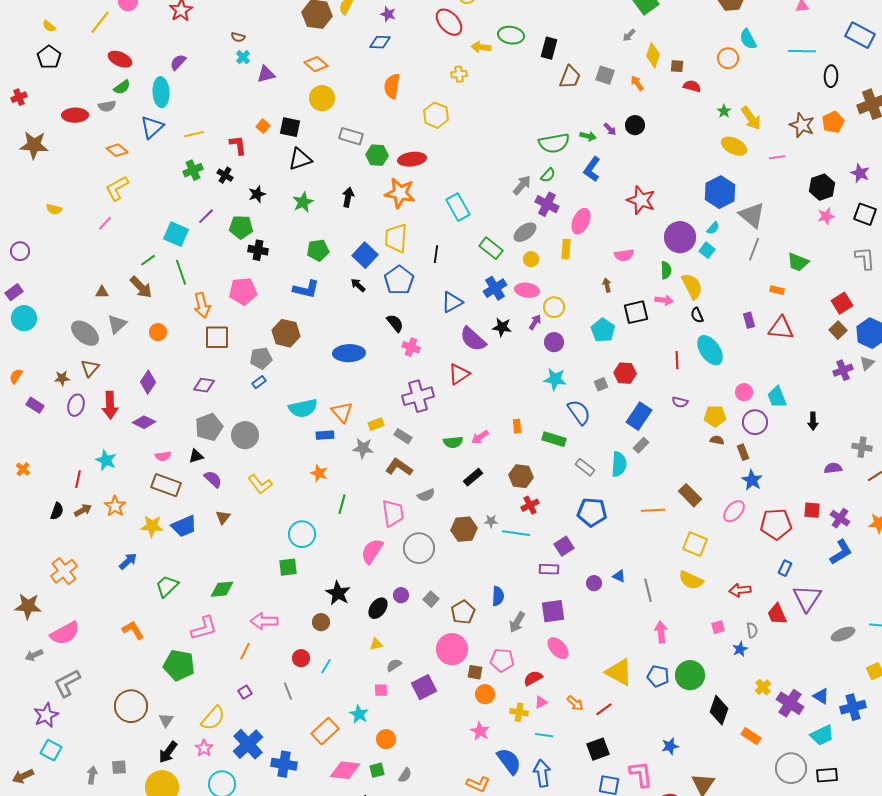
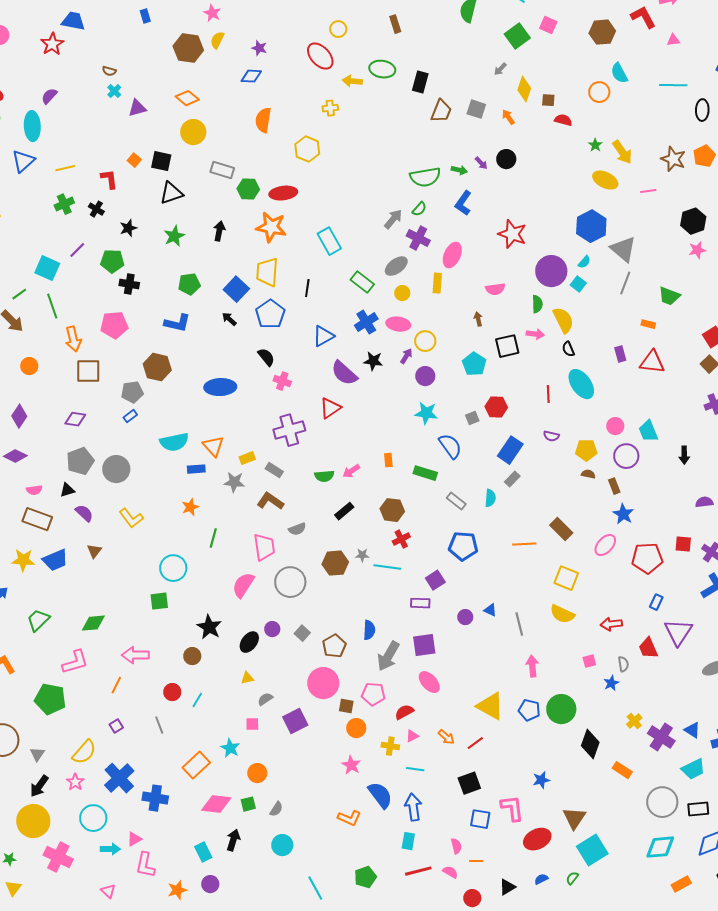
cyan semicircle: (619, 464) -> (490, 498), size x0.7
orange star: (319, 473) -> (190, 507), turned 30
gray arrow: (517, 622) -> (388, 656), size x1.4

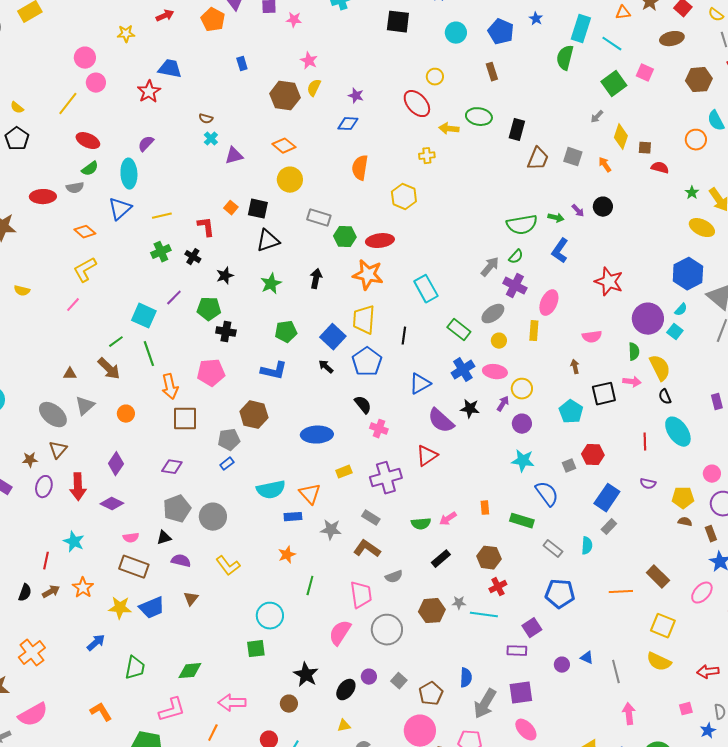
yellow rectangle: (247, 458) -> (344, 472), moved
purple semicircle: (84, 513) -> (181, 561), turned -30
green trapezoid: (38, 620) -> (135, 668), turned 145

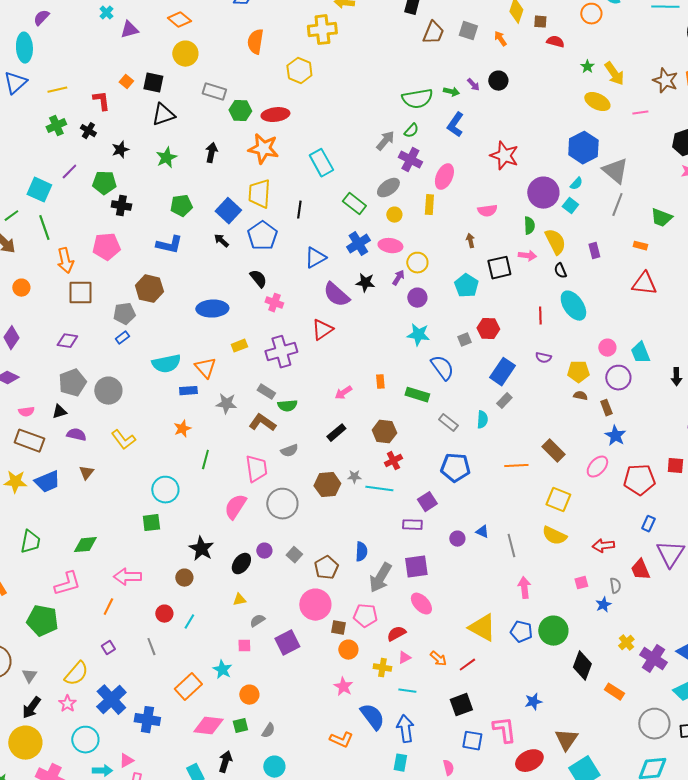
yellow cross: (427, 156) -> (322, 30), size x1.8
purple rectangle: (717, 402) -> (594, 251), moved
green semicircle: (421, 524) -> (287, 406), moved

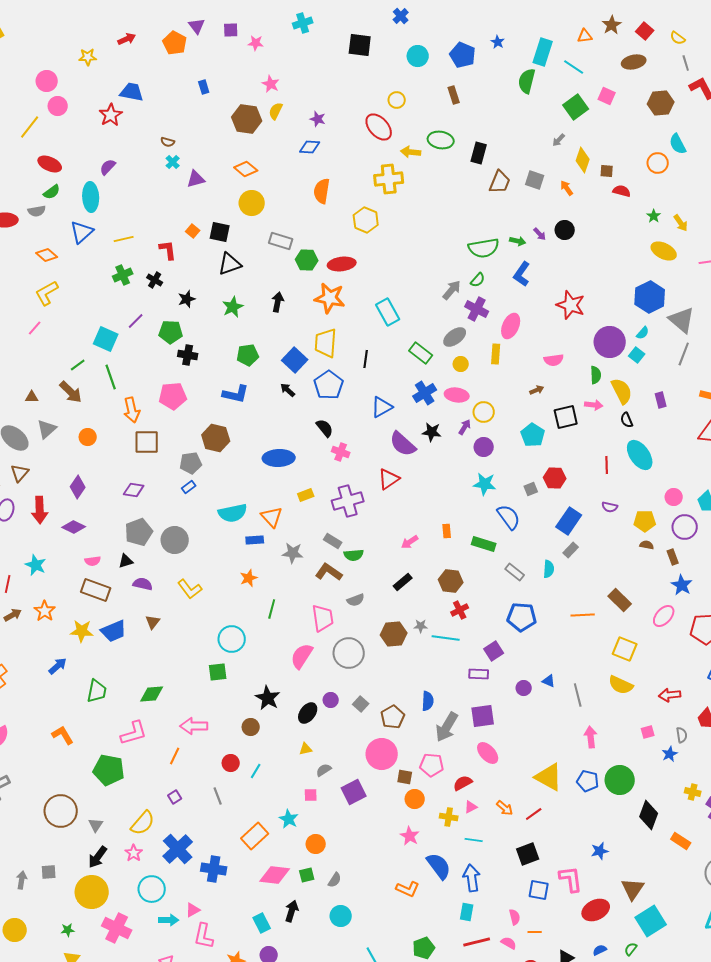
yellow arrow: (614, 74) -> (681, 223), size x0.7
brown arrow: (470, 241) -> (537, 390), turned 80
yellow cross: (626, 643) -> (693, 792), turned -35

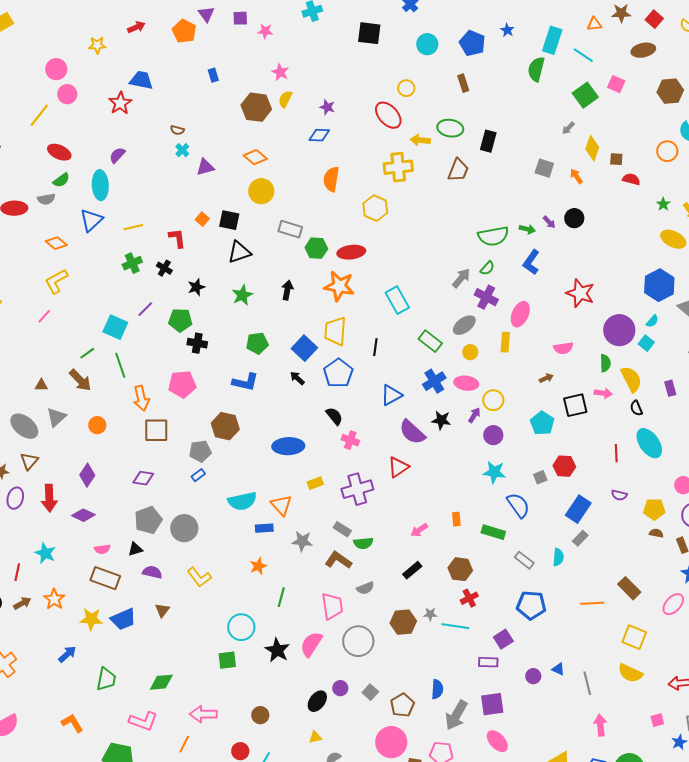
brown star: (612, 25) -> (621, 13), turned 30
brown trapezoid: (500, 182) -> (458, 170), moved
black star: (268, 698) -> (277, 650), moved
pink L-shape: (134, 733) -> (143, 721), turned 36

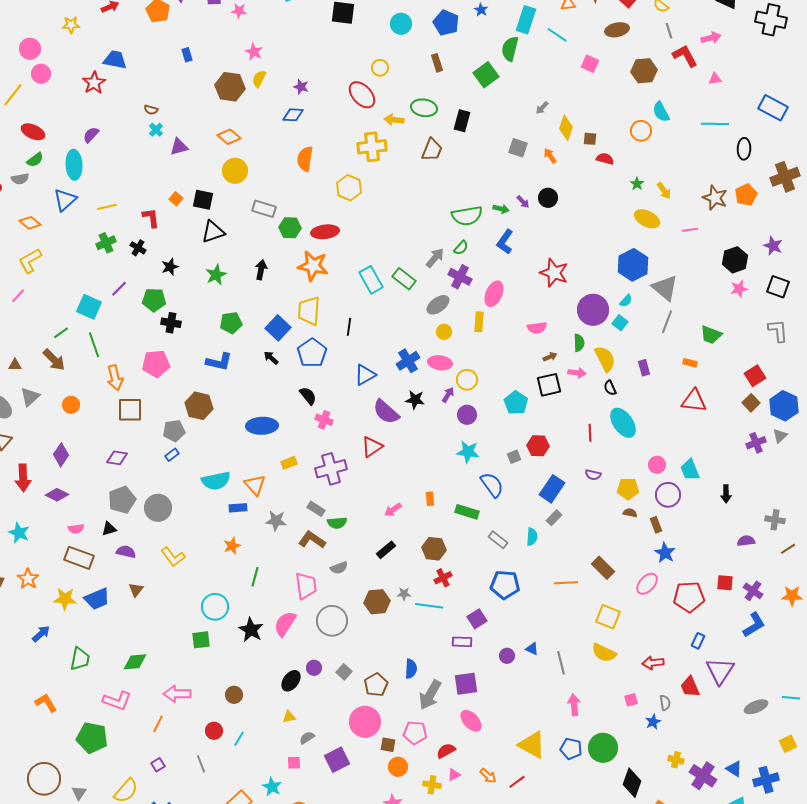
green square: (585, 95) -> (486, 75), moved
green rectangle: (430, 341) -> (404, 279), moved
brown arrow: (546, 378) -> (550, 357), moved

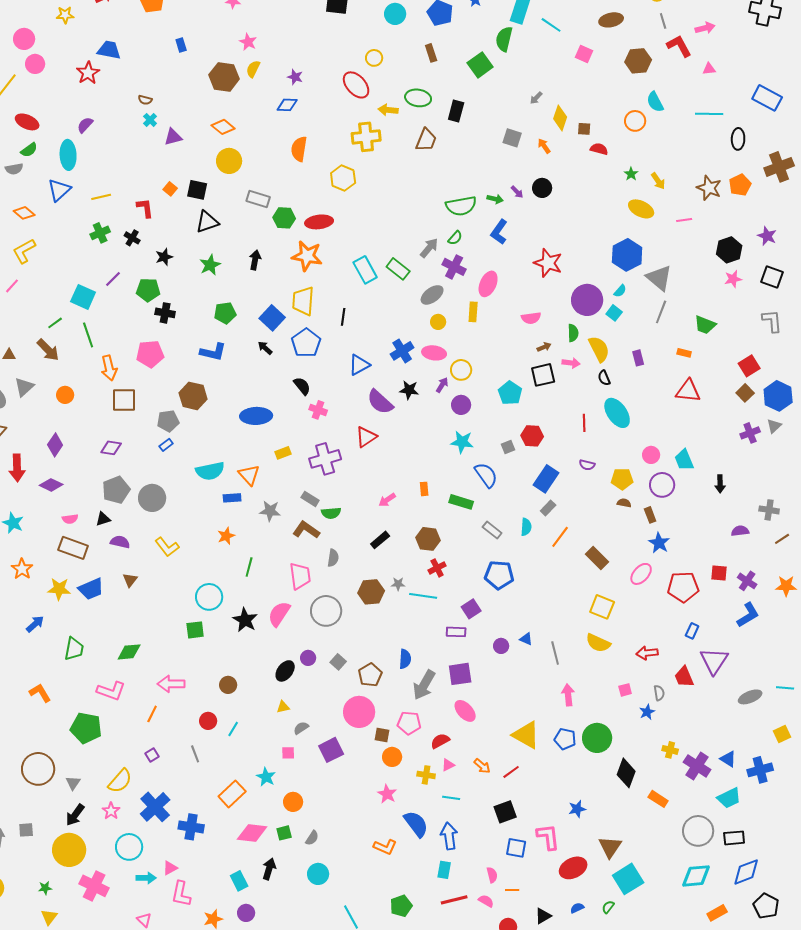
gray semicircle: (339, 568) -> (333, 558), turned -60
orange line: (566, 583) -> (560, 537), moved, turned -50

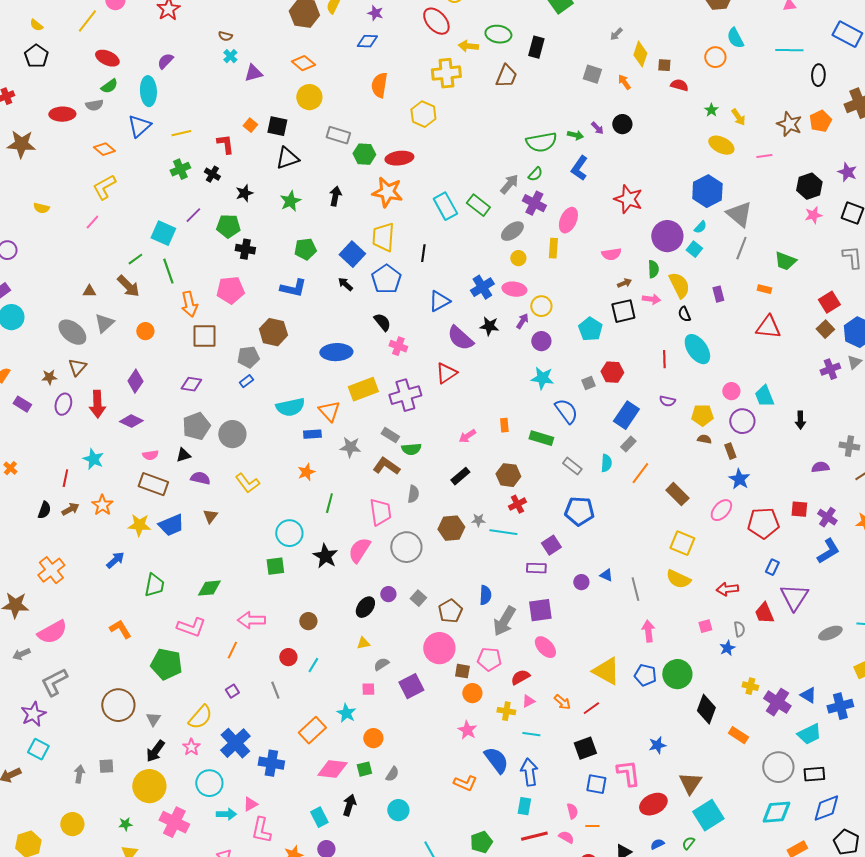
yellow rectangle: (283, 453) -> (363, 389), size x1.8

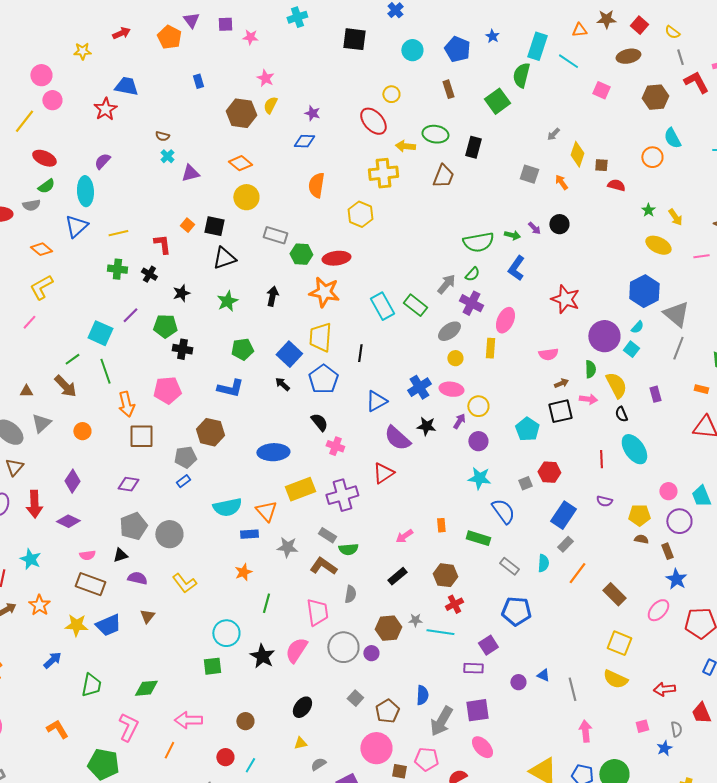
green cross: (180, 169) -> (117, 269), turned 30
purple circle: (388, 594) -> (371, 653), moved
pink L-shape: (191, 627) -> (128, 727), turned -84

